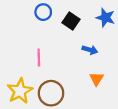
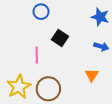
black square: (71, 21) -> (60, 38), moved
blue arrow: (90, 50) -> (101, 47), moved

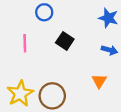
pink line: (37, 55) -> (25, 43), moved

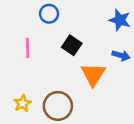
orange triangle: (99, 81) -> (93, 74), moved, size x1.5
yellow star: (20, 94) -> (23, 103), size x0.6

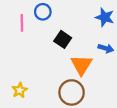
pink line: (28, 48) -> (22, 23), moved
brown circle: (58, 106) -> (72, 92), moved

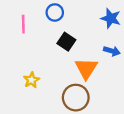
blue circle: (43, 12) -> (55, 12), moved
yellow star: (20, 90) -> (31, 80), moved

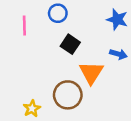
yellow star: (31, 80) -> (32, 109), moved
brown circle: (76, 98) -> (68, 95), moved

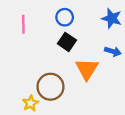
blue circle: (58, 13) -> (65, 17), moved
brown circle: (68, 95) -> (50, 87), moved

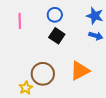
blue arrow: (113, 51) -> (96, 36), moved
orange triangle: (87, 69) -> (80, 71), moved, turned 30

